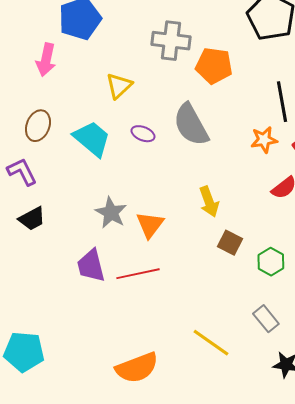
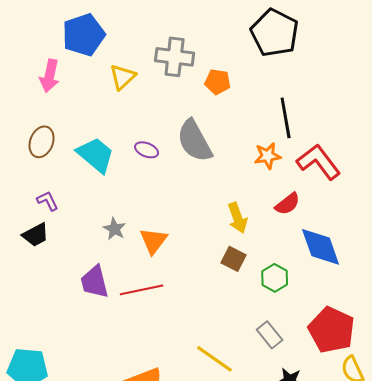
orange pentagon: (214, 66) -> (218, 82), size x0.7
yellow triangle: (119, 86) -> (123, 77), moved
purple L-shape: (22, 172) -> (48, 201), moved, size x0.7
yellow arrow: (209, 202) -> (238, 218), moved
gray star: (111, 213) -> (115, 229), size x0.7

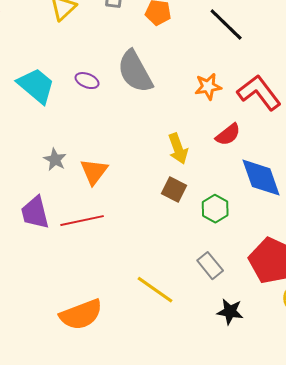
black line: (286, 118) -> (226, 25), moved, turned -36

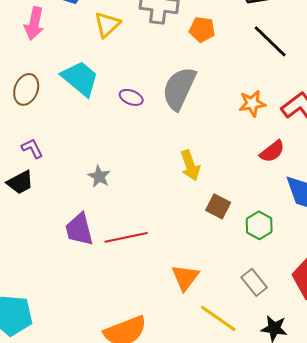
gray semicircle: (135, 72) -> (179, 88), turned 54
cyan trapezoid: (36, 86) -> (80, 78), moved
yellow arrow: (178, 149) -> (190, 165), moved
orange triangle: (94, 172) -> (185, 277), moved
yellow line: (155, 290) -> (218, 318), moved

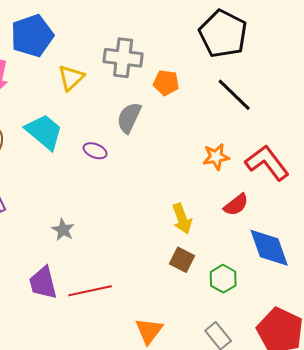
gray semicircle: (179, 88) -> (129, 118), moved, size x0.7
yellow arrow: (190, 165) -> (182, 219), moved

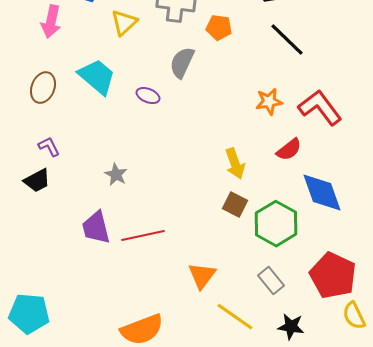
green hexagon: (223, 279) -> (276, 224), size x1.6

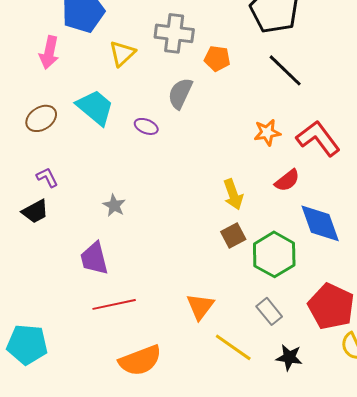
brown ellipse: (43, 88) -> (41, 118), turned 36
brown square: (235, 205) -> (233, 235), turned 35
red line: (143, 236) -> (114, 304), moved

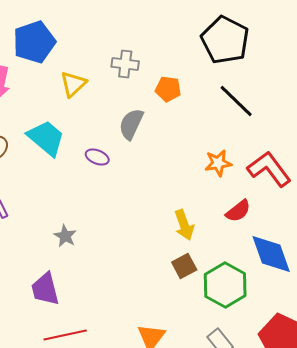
gray cross: (174, 33) -> (125, 64), size x0.7

